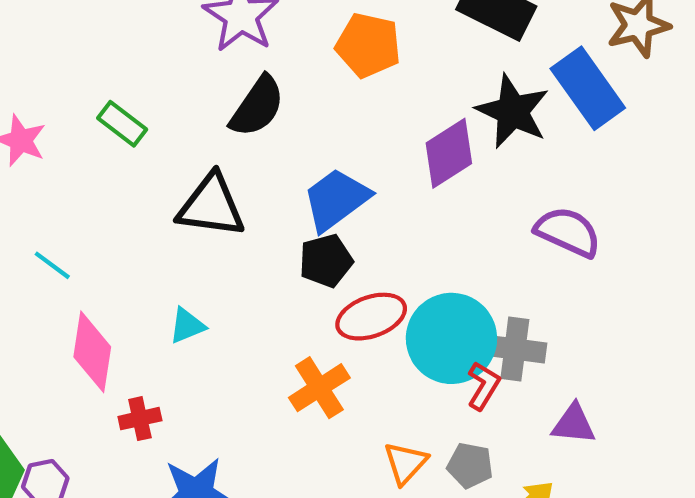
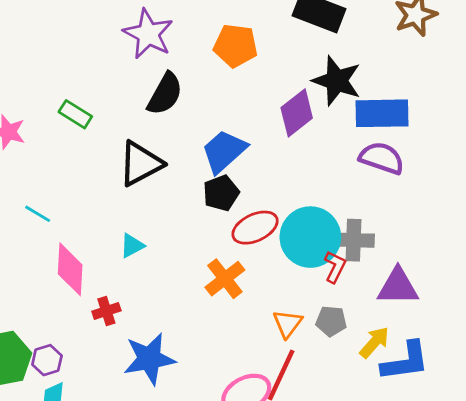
blue rectangle: (588, 88) -> (382, 113), moved, turned -50
black triangle: (211, 206) -> (141, 164), turned -30
purple triangle: (574, 424) -> (398, 287), size x1.4

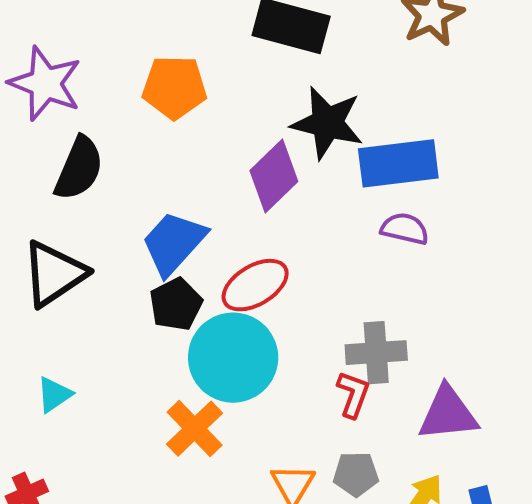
purple semicircle: (382, 158) -> (405, 229), size x0.7
red ellipse: (255, 228) -> (255, 285), moved
cyan circle: (310, 237) -> (233, 358), moved

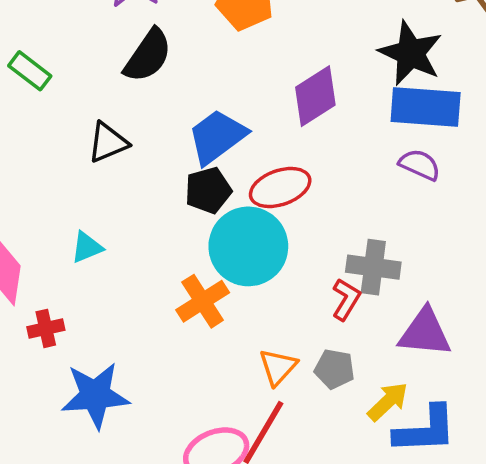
black star: (327, 123) -> (411, 53), moved
black triangle: (54, 274) -> (108, 142), size x0.7

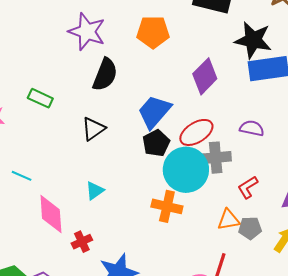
purple semicircle: (420, 165) -> (252, 128), moved
gray cross: (373, 267) -> (216, 158), moved
red L-shape: (346, 299) -> (248, 187), turned -140
orange cross: (203, 301) -> (167, 206), turned -32
orange triangle: (278, 367) -> (229, 220), moved, turned 50

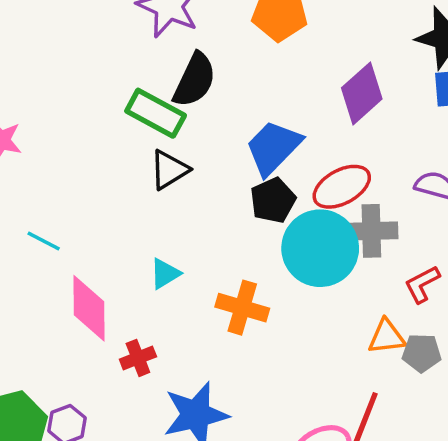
green rectangle: (40, 98) -> (156, 113), moved, size x1.4
orange cross: (167, 206) -> (242, 308), moved

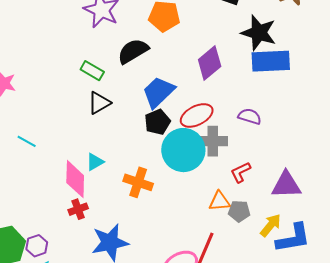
black semicircle: (195, 80) -> (133, 51), moved, turned -148
green rectangle: (156, 113) -> (92, 71), size x0.7
pink diamond: (89, 308) -> (75, 179), moved

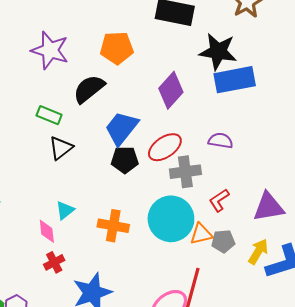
black pentagon: (157, 122) -> (125, 160), turned 30
cyan circle: (183, 150) -> (171, 219), moved
pink diamond: (75, 179) -> (47, 231), size x0.6

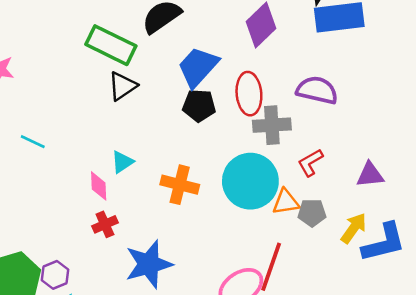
green rectangle: (49, 115) -> (111, 45), size x1.6
purple semicircle: (221, 141) -> (317, 90), size x1.4
red ellipse: (165, 147) -> (249, 94), turned -64
purple triangle: (269, 207) -> (370, 175), size x0.7

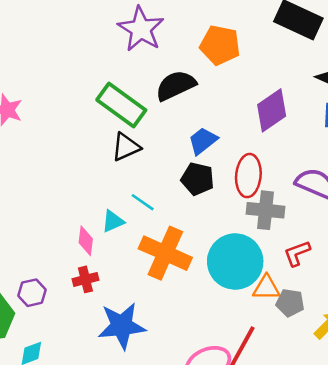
blue trapezoid: (198, 67) -> (203, 141), size x0.7
cyan line: (33, 142) -> (143, 202), moved
orange cross: (180, 185) -> (165, 253), size x1.4
purple hexagon: (55, 275) -> (32, 293), moved

